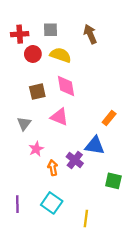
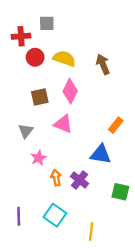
gray square: (51, 30) -> (47, 23), moved
brown arrow: (90, 34) -> (103, 64), moved
pink diamond: (66, 86) -> (70, 91), turned 35
purple cross: (75, 160) -> (79, 180), moved

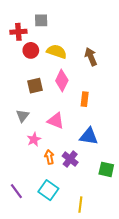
pink triangle: (63, 124) -> (56, 121), moved
orange rectangle: (116, 125) -> (85, 99), moved, turned -32
purple line: (19, 216) -> (16, 191), turned -35

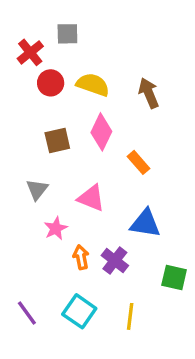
red cross: (18, 32) -> (30, 52), turned -35
orange rectangle: (85, 99) -> (139, 162), turned -48
yellow line: (80, 205) -> (130, 316), moved

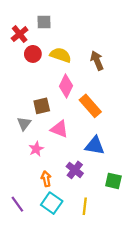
brown square: (57, 140) -> (42, 106), moved
orange rectangle: (139, 162) -> (90, 106), size x1.5
orange arrow: (81, 257) -> (46, 179), moved

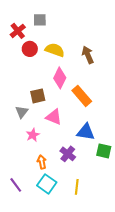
green square: (113, 181) -> (104, 151), moved

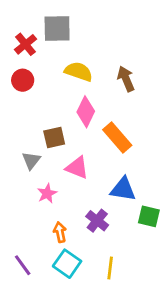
gray square: (40, 20) -> (57, 29), size x1.5
red circle: (30, 49) -> (23, 80), moved

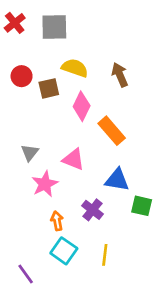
red cross: (26, 44) -> (15, 23), moved
brown square: (54, 138) -> (49, 88), moved
pink star: (47, 193) -> (45, 184), size x1.4
purple line: (23, 265) -> (26, 274), moved

